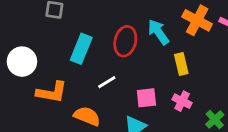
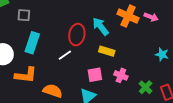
cyan rectangle: (81, 49) -> (32, 43), moved
yellow rectangle: (181, 64) -> (107, 51), moved, turned -56
white line: (107, 82) -> (65, 55), moved

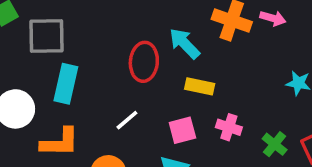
gray square: (24, 15) -> (46, 36), size x1.6
white line: (65, 55) -> (127, 120), moved

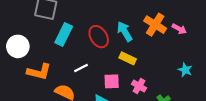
red ellipse: (144, 62) -> (99, 37), turned -50
cyan rectangle: (66, 84) -> (64, 35), moved

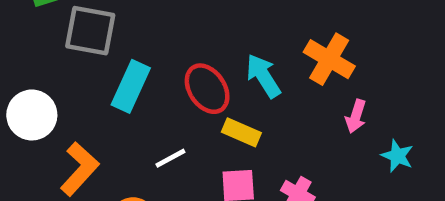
pink arrow: (179, 29) -> (356, 116), moved, turned 80
yellow rectangle: (128, 58) -> (241, 132), moved
orange L-shape: (39, 72) -> (79, 169), turned -60

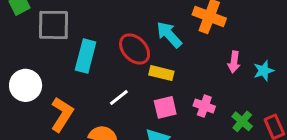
pink arrow: (356, 116) -> (234, 62), moved
cyan star: (397, 156) -> (264, 71), turned -30

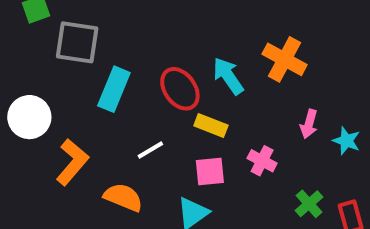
cyan star: (264, 71) -> (346, 141), turned 30
pink cross: (204, 106) -> (262, 161), moved

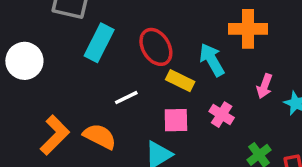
orange cross: (285, 59) -> (248, 29), turned -33
cyan arrow: (228, 76) -> (212, 60), moved
orange L-shape: (72, 162) -> (55, 135), moved

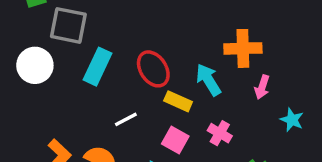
white circle: (24, 61) -> (35, 65), moved
pink arrow: (264, 86) -> (262, 87), moved
pink square: (176, 120) -> (175, 140), turned 32

